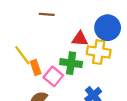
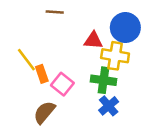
green cross: (71, 63) -> (103, 80), moved

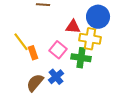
pink square: (62, 84) -> (58, 50), moved
blue cross: (109, 106) -> (56, 77), moved

